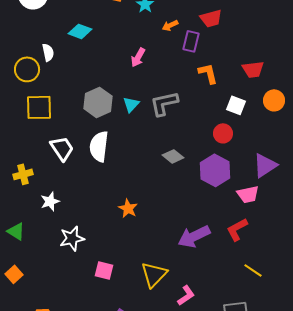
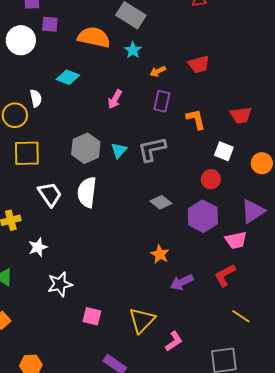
purple rectangle: (191, 41) -> (162, 101), moved
pink arrow: (138, 57) -> (115, 99), moved
orange circle: (274, 100) -> (262, 163), moved
orange star: (128, 208) -> (160, 254), moved
purple arrow: (194, 236) -> (182, 282), size x0.7

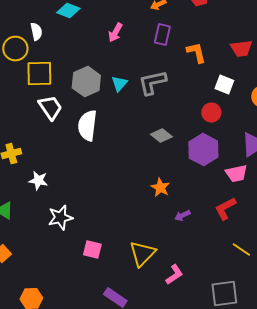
yellow square: (27, 153) -> (39, 74), moved
white trapezoid: (50, 194) -> (50, 108), moved
white star: (38, 247) -> (38, 181), turned 30
purple arrow: (182, 282) -> (182, 216), size x0.7

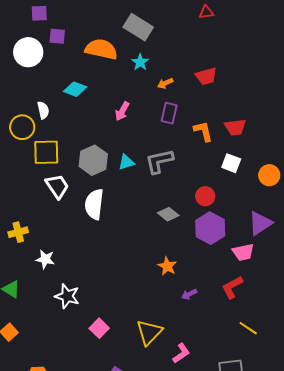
red trapezoid: (241, 49) -> (235, 127), moved
cyan triangle: (119, 84) -> (126, 162), turned 30
red circle: (211, 113) -> (205, 196), moved
white star: (60, 218) -> (67, 296), turned 30
pink square: (92, 250) -> (99, 328), turned 30

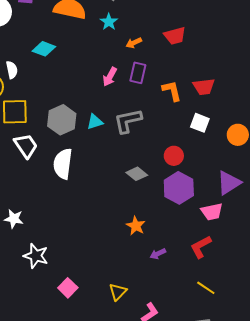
pink arrow: (122, 111) -> (110, 77), moved
yellow line: (248, 328) -> (206, 288), moved
yellow triangle: (149, 332) -> (118, 292), size x0.7

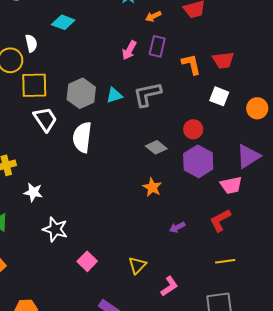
orange star: (136, 226) -> (152, 187), moved
yellow line: (206, 288) -> (225, 261), turned -42

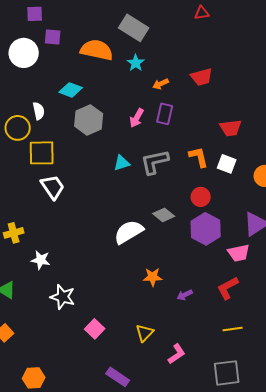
orange L-shape: (191, 64) -> (199, 157), moved
gray hexagon: (81, 93) -> (89, 120), moved
white semicircle: (82, 137) -> (129, 232), moved, turned 52
orange star: (152, 187) -> (153, 277), moved, turned -30

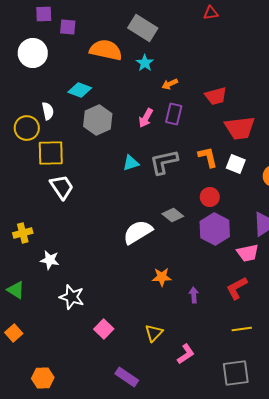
purple square: (53, 37) -> (68, 27), moved
red trapezoid: (202, 77) -> (216, 96), moved
red trapezoid: (231, 128) -> (240, 128), size x1.4
purple arrow: (185, 295) -> (194, 295), turned 112

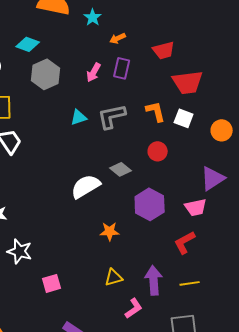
purple hexagon: (215, 229) -> (150, 204), moved
purple arrow: (194, 295) -> (154, 280), moved, size x1.8
pink square: (104, 329) -> (52, 283), turned 30
yellow triangle: (154, 333) -> (114, 277), moved, turned 30

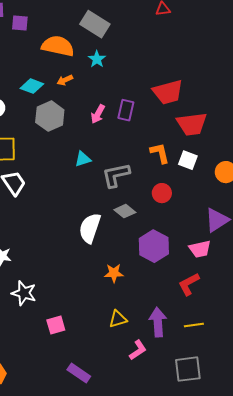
orange arrow: (118, 38) -> (65, 80), moved
red trapezoid: (164, 50) -> (168, 92), size x1.4
gray L-shape: (112, 116) -> (116, 175), moved
white semicircle: (86, 186) -> (90, 228), turned -40

